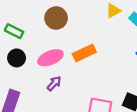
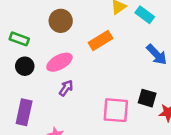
orange rectangle: (84, 53) -> (101, 40), moved

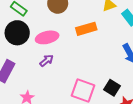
black circle: (25, 66) -> (17, 33), size x1.5

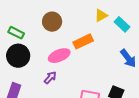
pink ellipse: (47, 37) -> (59, 56), moved

